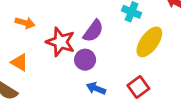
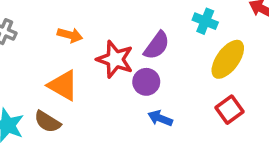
orange triangle: (19, 62) -> (63, 85), size x1.4
red square: (138, 87) -> (229, 110), moved

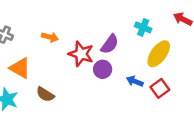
orange triangle: (63, 85) -> (20, 68), moved
blue arrow: (160, 118) -> (135, 81), moved
brown semicircle: (47, 122) -> (45, 94), moved

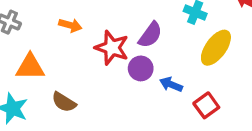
orange triangle: (20, 68) -> (30, 67), turned -30
blue arrow: (135, 81) -> (171, 84), moved
red square: (160, 88) -> (206, 105), moved

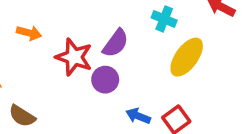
blue arrow: (171, 84) -> (138, 116), moved

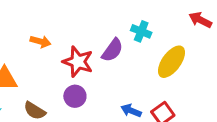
cyan cross: (164, 19) -> (141, 31), moved
purple circle: (105, 80) -> (75, 96), moved

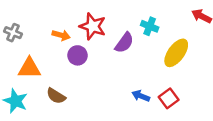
red star: (78, 62) -> (93, 26), moved
purple circle: (75, 96) -> (77, 55), moved

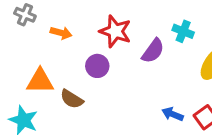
gray cross: (13, 33) -> (25, 15), moved
orange arrow: (61, 35) -> (61, 33), moved
brown semicircle: (56, 96) -> (72, 99), moved

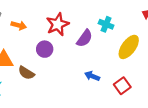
red star: (115, 31) -> (58, 24), turned 30
blue arrow: (173, 114) -> (92, 76), moved

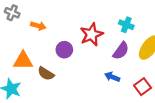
red star: (58, 24) -> (92, 34), moved
purple semicircle: (85, 38) -> (121, 51), moved

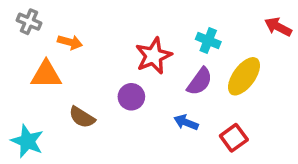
purple circle: (64, 50) -> (131, 97), moved
orange triangle: (23, 61) -> (46, 75), moved

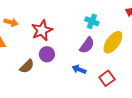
red star: (154, 56) -> (42, 30), moved
brown semicircle: (82, 117) -> (27, 66), moved, turned -77

